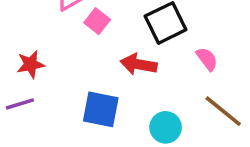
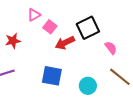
red star: (31, 64) -> (13, 41), moved
red arrow: (139, 64) -> (65, 43), moved, turned -36

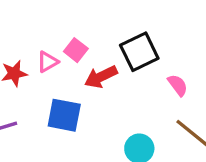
pink triangle: (34, 15) -> (47, 62), moved
blue square: (52, 76) -> (64, 115), moved

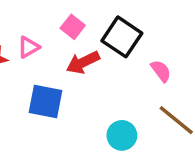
pink square: (76, 50) -> (73, 27), moved
black square: (139, 52) -> (122, 37), turned -30

